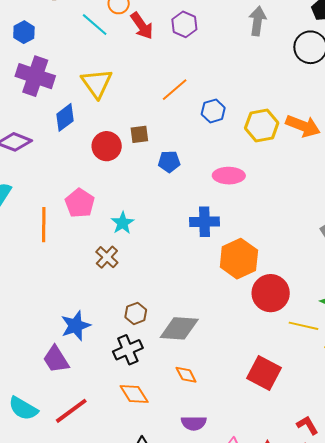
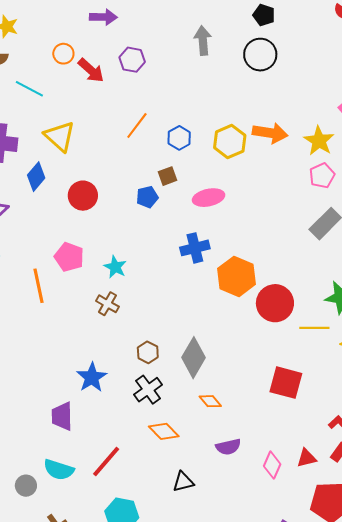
cyan line: (95, 25) -> (29, 89), moved
brown square: (139, 134) -> (167, 176), moved
gray diamond: (179, 328) -> (193, 358), turned -51
purple trapezoid: (56, 359) -> (62, 416), moved, turned 44

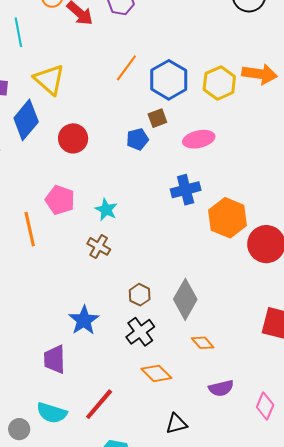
cyan line: (29, 89) -> (18, 32), turned 52
blue hexagon: (179, 138) -> (169, 80), size x1.6
blue diamond: (36, 177) -> (26, 120), size x1.4

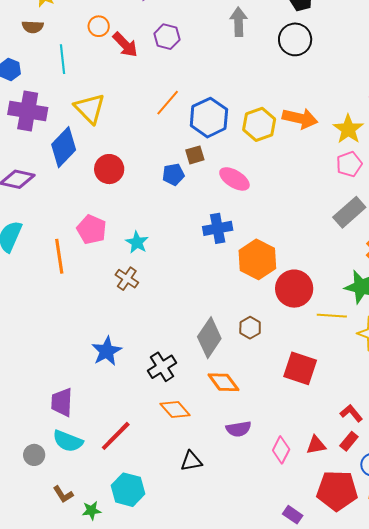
pink ellipse: (199, 139) -> (234, 179), turned 40
brown hexagon: (140, 295) -> (250, 328), moved
orange diamond: (203, 343) -> (223, 382), size x1.4
purple trapezoid: (55, 359) -> (62, 402), moved

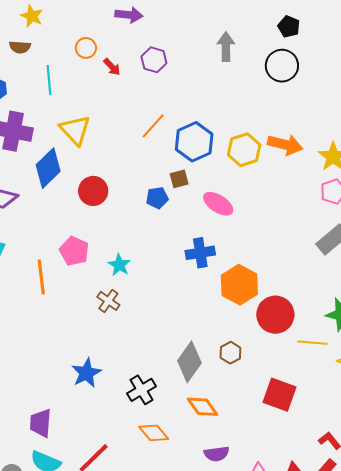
red arrow: (125, 45) -> (112, 67), size x0.7

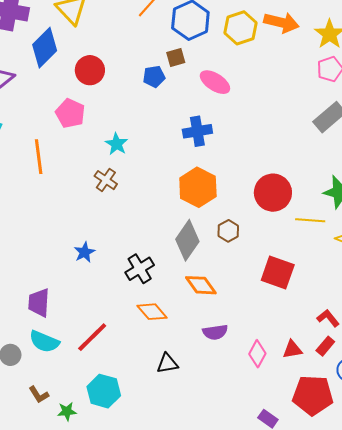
pink pentagon: (74, 251) -> (70, 113), moved
orange hexagon: (239, 285) -> (198, 187), moved
blue star: (86, 373) -> (84, 252), size x0.7

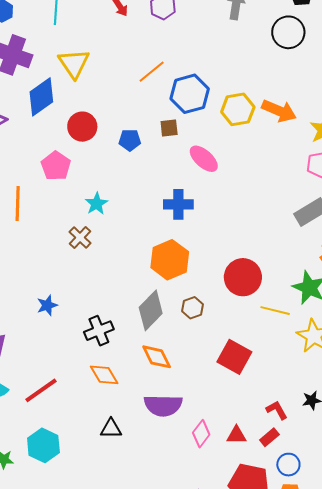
blue pentagon: (154, 77) -> (130, 140), moved
purple semicircle: (215, 332) -> (163, 405), size x1.5

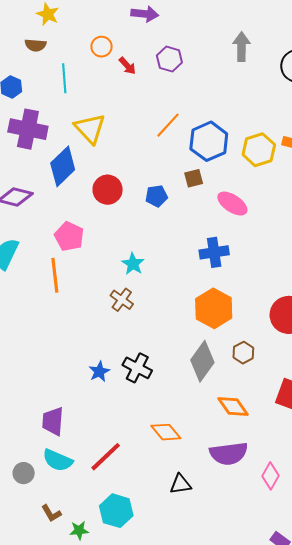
pink pentagon: (56, 166) -> (69, 236), moved
black cross: (99, 331) -> (137, 368), moved, turned -32
orange diamond: (157, 357) -> (233, 407), moved

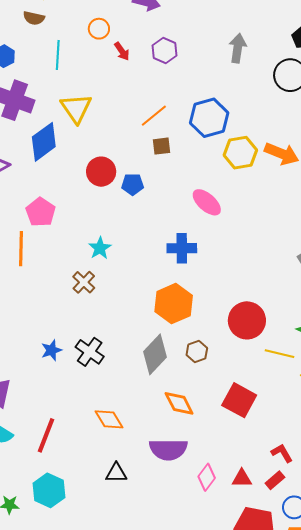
blue hexagon: (209, 141) -> (209, 118), moved
brown square: (194, 178) -> (161, 146), moved
red circle: (108, 190) -> (101, 172), moved
red line: (106, 457) -> (46, 435), turned -33

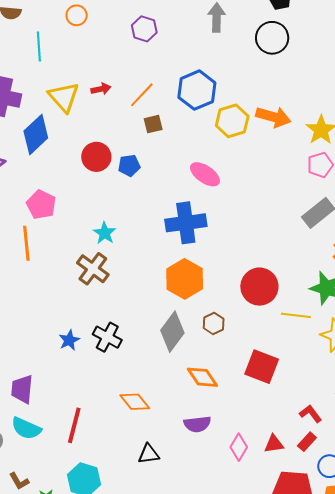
red arrow: (122, 51) -> (101, 89), moved, turned -60
blue cross: (182, 248) -> (186, 223), size x1.4
brown cross: (84, 282) -> (93, 269), size x1.4
purple semicircle: (168, 449) -> (197, 424), size x0.7

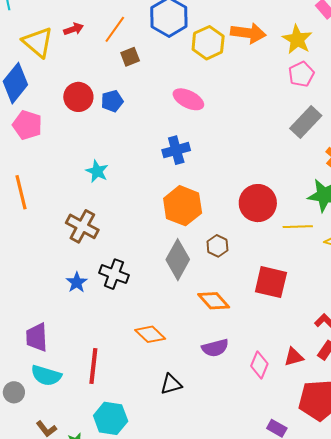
pink pentagon: (41, 205) -> (27, 125), moved
blue cross: (186, 223) -> (176, 150), size x0.7
brown cross: (93, 269) -> (82, 226), moved

